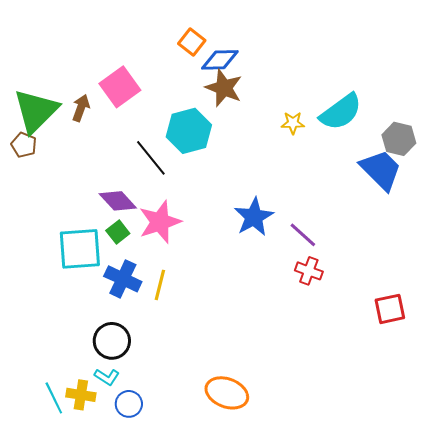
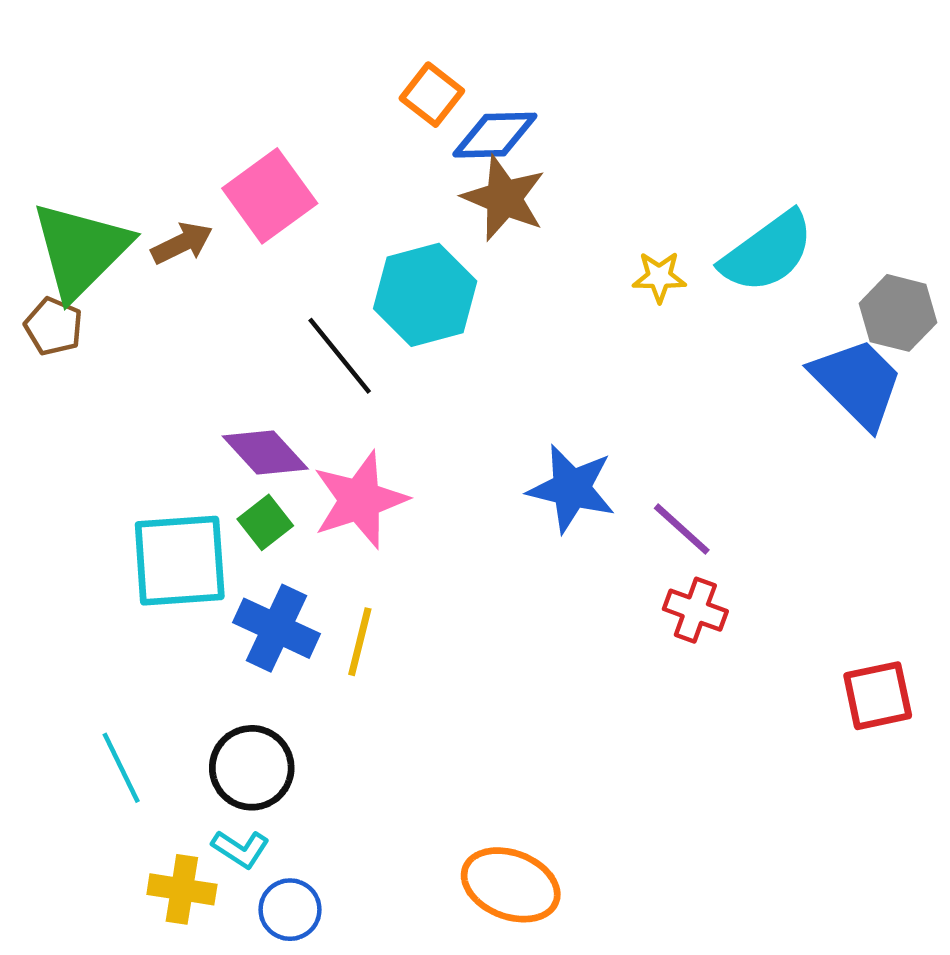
brown arrow: (81, 108) -> (182, 243), turned 44
blue star: (254, 217) -> (571, 489), turned -30
cyan line: (54, 398) -> (121, 768), moved

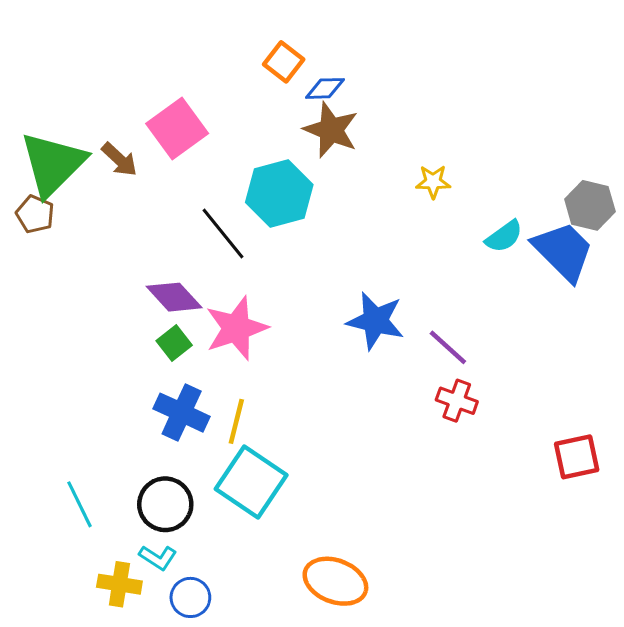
blue diamond: (495, 135) -> (325, 88), size x0.7
brown arrow: (182, 243) -> (119, 159), turned 69
cyan semicircle: (767, 252) -> (504, 236), moved, size x0.6
cyan square: (180, 561) -> (251, 482), moved, turned 38

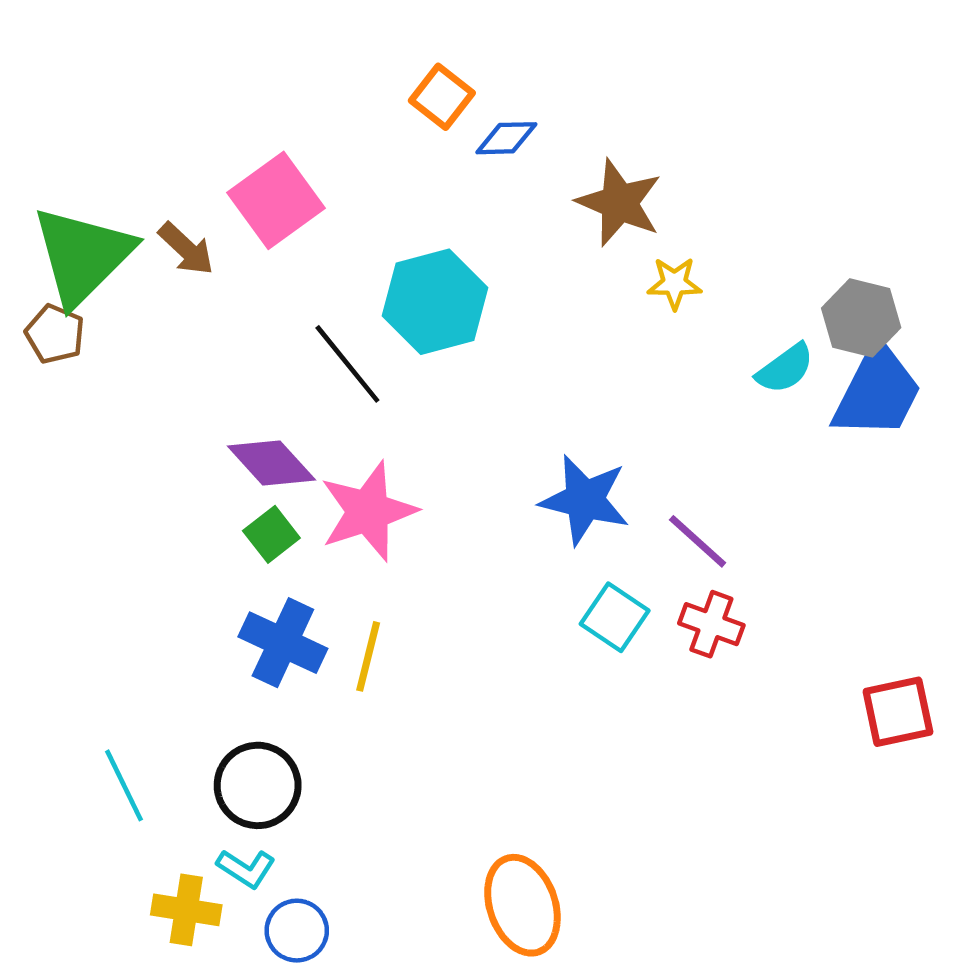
brown star: (331, 130) -> (619, 203), moved
gray hexagon: (590, 205) -> (861, 318), moved
blue trapezoid: (563, 251) -> (877, 392), turned 72
cyan square: (251, 482) -> (615, 617), moved, size x0.6
orange ellipse: (335, 581) -> (522, 905), turned 50

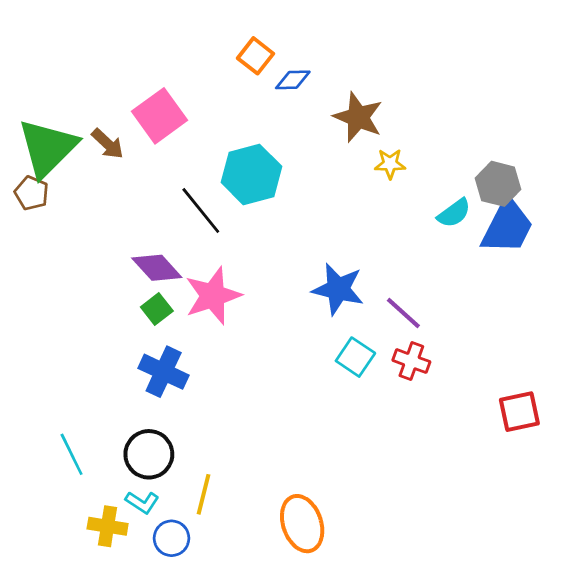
yellow line: (368, 656) -> (203, 494), moved

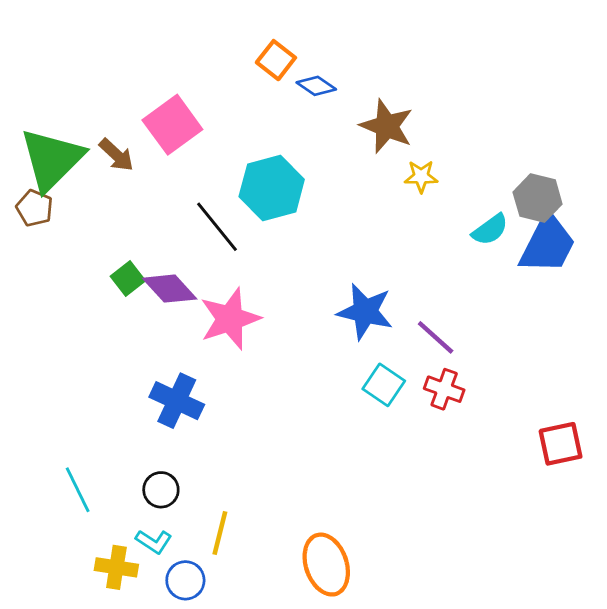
blue diamond: (293, 80) -> (316, 86), turned 36
green square: (157, 309) -> (128, 279), moved
black circle: (149, 454) -> (161, 490), size x0.7

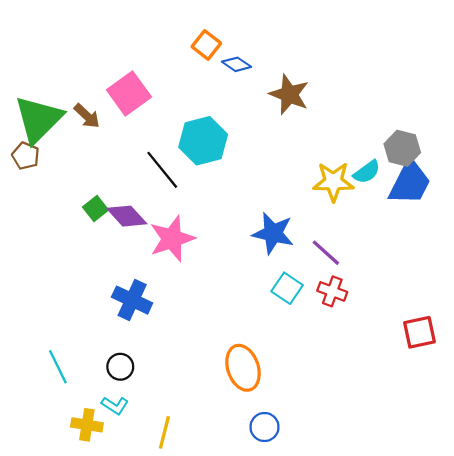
yellow star: (421, 176) -> (333, 182), moved, size x1.6
yellow line: (220, 533) -> (164, 432), moved
orange ellipse: (326, 565) -> (243, 368), moved
blue circle: (185, 580) -> (264, 427), moved

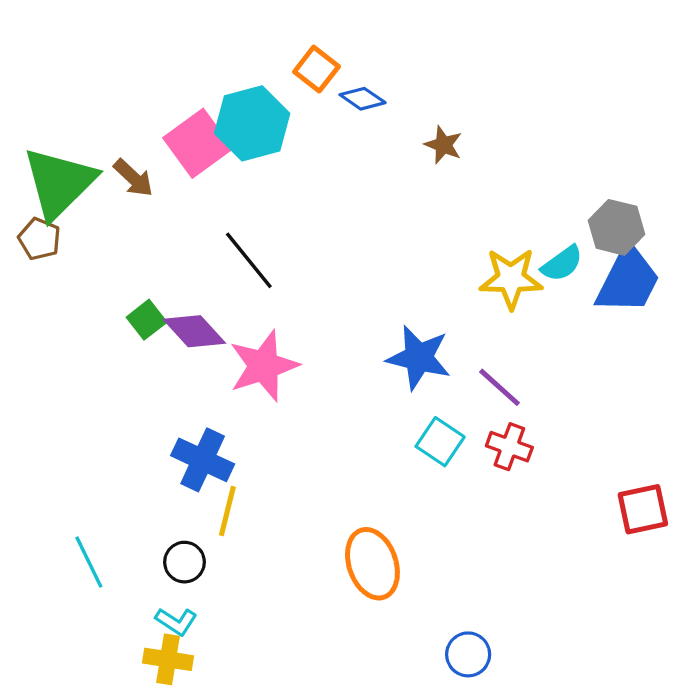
brown star: (289, 94) -> (443, 145), size x0.6
cyan hexagon: (203, 141) -> (252, 123), moved
yellow cross: (87, 425) -> (168, 659), moved
blue circle: (264, 427) -> (468, 654), moved
yellow line: (164, 432) -> (227, 511), moved

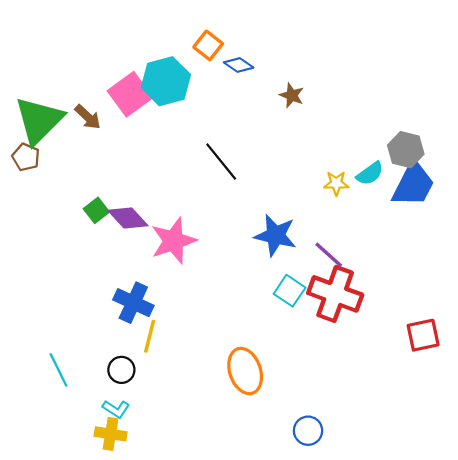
black line: (249, 260) -> (221, 162), moved
yellow star: (511, 278) -> (336, 183), size x0.6
red cross: (509, 447) -> (335, 294), size x1.8

